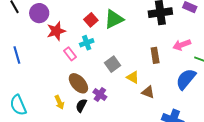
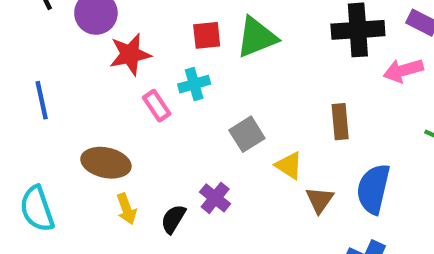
red square: (91, 20) -> (207, 35), turned 32
pink arrow: (182, 45) -> (403, 70), moved
blue semicircle: (186, 79) -> (373, 189), moved, turned -30
brown ellipse: (78, 83) -> (106, 163), moved, turned -40
brown triangle: (148, 92) -> (320, 200), turned 40

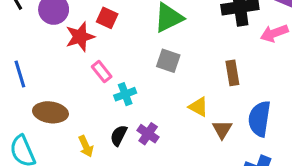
red square: (207, 35) -> (107, 18), moved, turned 35
cyan cross: (194, 84) -> (125, 94), moved
gray square: (247, 134) -> (168, 61), moved, turned -35
brown ellipse: (106, 163) -> (50, 112), moved
black semicircle: (173, 219) -> (119, 135), moved

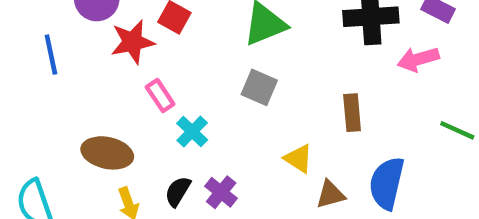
blue line: (20, 74) -> (51, 55), moved
cyan cross: (125, 94) -> (192, 132), turned -30
brown ellipse: (50, 112) -> (107, 153), moved
brown triangle: (222, 129) -> (330, 194), turned 40

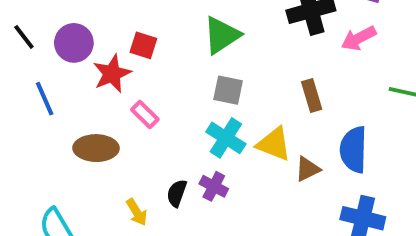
cyan cross: (192, 132) -> (226, 138), moved, size x1.4
brown ellipse: (107, 153) -> (96, 148), moved
yellow triangle: (298, 158) -> (274, 144), size x1.4

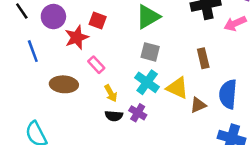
black semicircle: (177, 193) -> (114, 116), turned -108
yellow arrow: (137, 212) -> (111, 93), moved

